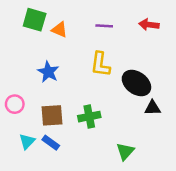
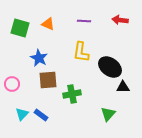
green square: (35, 20) -> (20, 28), moved
brown square: (52, 115) -> (48, 80), moved
green triangle: (125, 151) -> (108, 114), moved

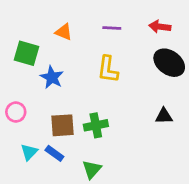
green square: (20, 28) -> (26, 53), moved
black ellipse: (110, 67) -> (169, 63), moved
brown square: (48, 80) -> (62, 125), moved
green triangle: (108, 114) -> (92, 169), moved

